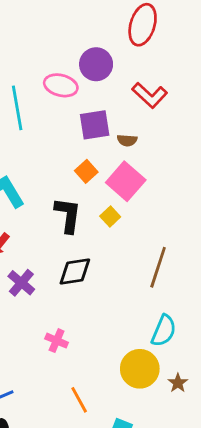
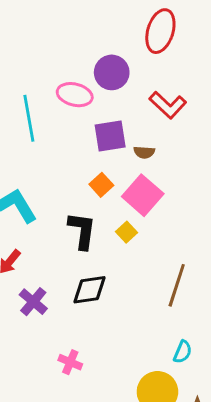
cyan semicircle: (164, 331) -> (183, 352), size x0.7

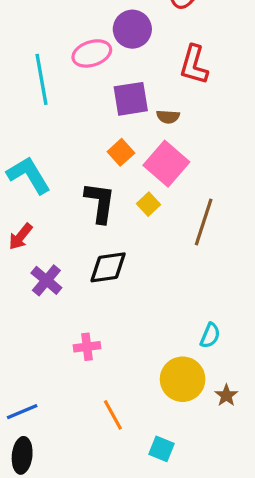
pink ellipse: (75, 95) -> (92, 53), turned -32
red L-shape: (168, 105) -> (194, 65), turned 63
brown line: (177, 285) -> (204, 222), moved
pink cross: (70, 362) -> (87, 347), turned -30

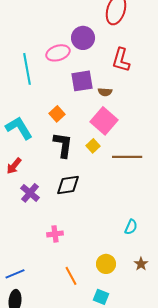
orange square: (121, 152) -> (57, 114), moved
brown line: (204, 222) -> (127, 157), turned 72
yellow circle: (183, 379) -> (106, 264), moved, size x0.7

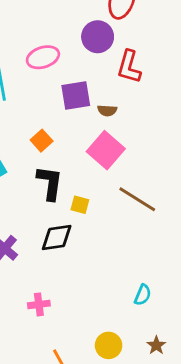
purple circle: (83, 38) -> (98, 37), moved
yellow square: (93, 146) -> (80, 205), moved, turned -32
brown line: (127, 157) -> (137, 199), turned 32

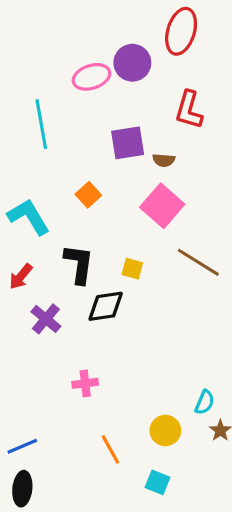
purple circle: (98, 37) -> (132, 63), moved
pink ellipse: (43, 57) -> (91, 77), moved
black L-shape: (50, 183) -> (79, 264), moved
cyan semicircle: (143, 295) -> (205, 402), moved

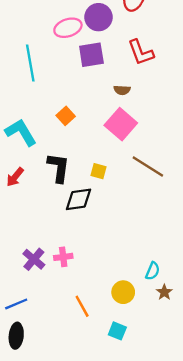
red L-shape: (189, 110) -> (141, 52), turned -36
purple square: (128, 143) -> (91, 55), moved
purple cross: (46, 319) -> (34, 259), moved

